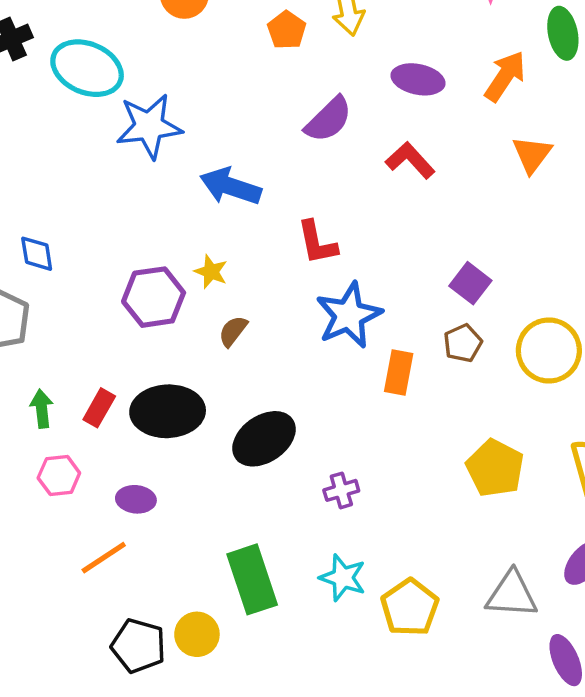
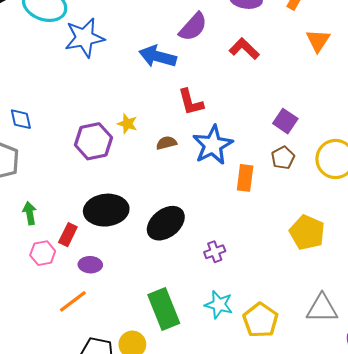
blue arrow: (231, 186) -> (158, 56), moved
brown semicircle: (233, 331) -> (166, 143), moved, turned 42
red rectangle: (99, 408) -> (68, 235), moved

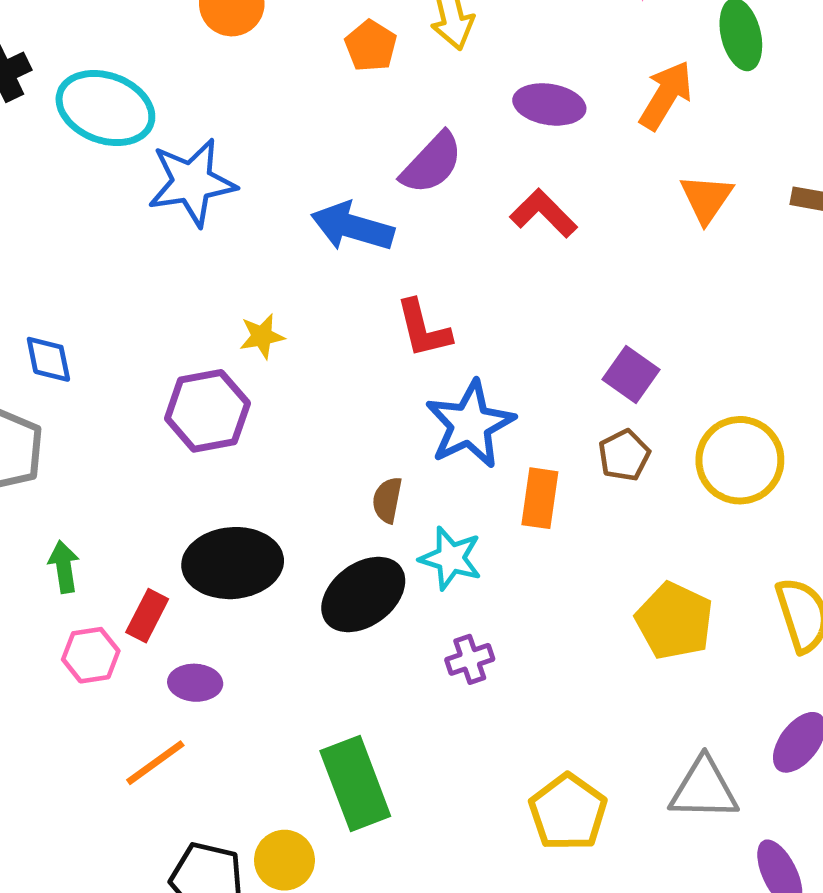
yellow star: (127, 124) -> (262, 336), moved, turned -30
brown semicircle: (166, 143) -> (387, 500), moved, turned -66
cyan star: (219, 305) -> (451, 558), moved

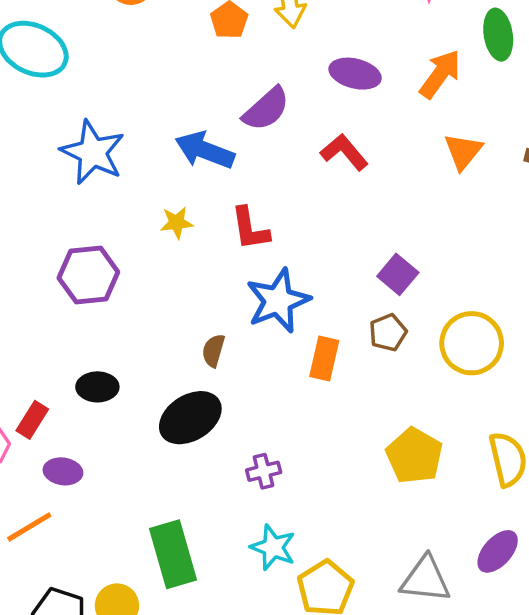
blue star: (192, 182) -> (93, 152), moved, turned 30
yellow star: (262, 336) -> (177, 223), moved
cyan star: (451, 558) -> (273, 547), moved
black ellipse: (233, 563) -> (97, 387), size x0.6

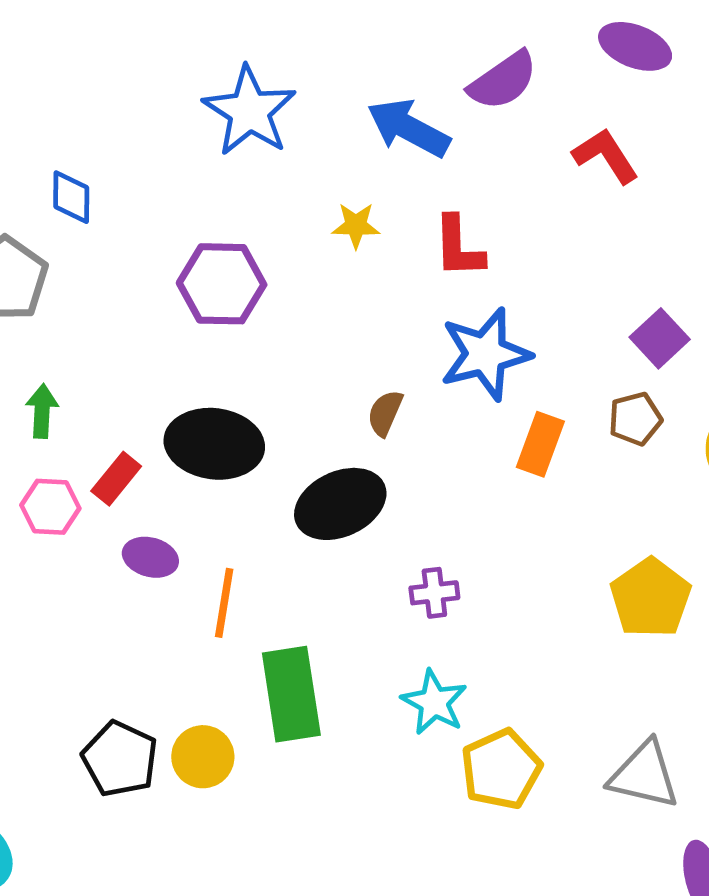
black ellipse: (97, 387) -> (214, 444), size x1.6
orange line: (29, 527) -> (224, 603), moved, turned -57

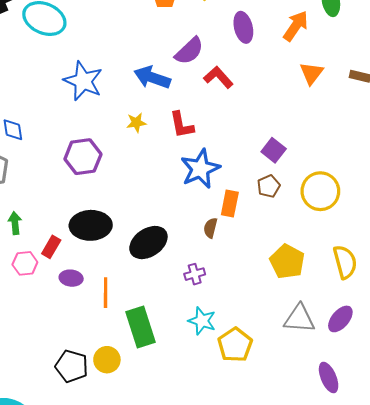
purple ellipse: (635, 46) -> (243, 27), turned 64
red L-shape: (606, 156) -> (218, 77), moved
brown semicircle: (385, 413) -> (210, 228), moved
gray triangle: (644, 775) -> (299, 319), moved

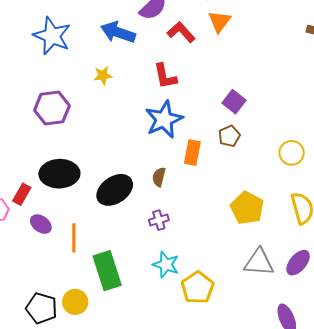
orange triangle: (311, 73) -> (219, 21), moved
red L-shape: (182, 125) -> (165, 76), moved
yellow circle: (320, 191) -> (292, 153), moved, size x0.7
brown semicircle: (210, 228) -> (159, 177), moved
purple ellipse: (71, 278) -> (41, 224), turned 30

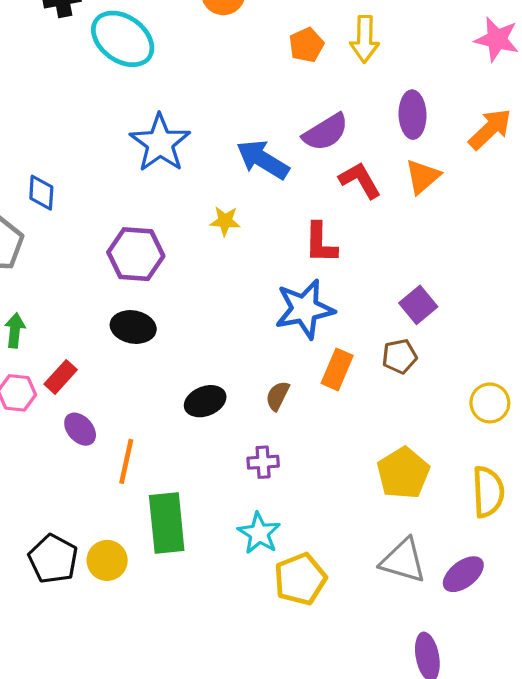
black ellipse: (59, 174) -> (133, 327), moved, size x0.7
black ellipse: (115, 190) -> (205, 401), size x0.7

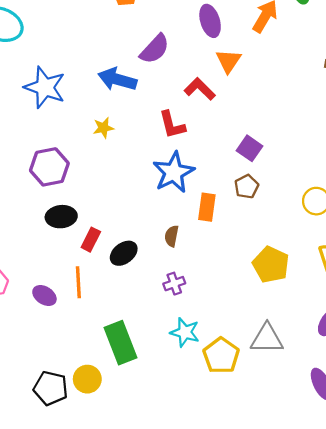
red L-shape: (360, 180) -> (200, 89), moved
red rectangle: (61, 377) -> (91, 240), moved
orange line: (126, 461) -> (78, 282), moved
gray triangle: (403, 561) -> (267, 339), moved

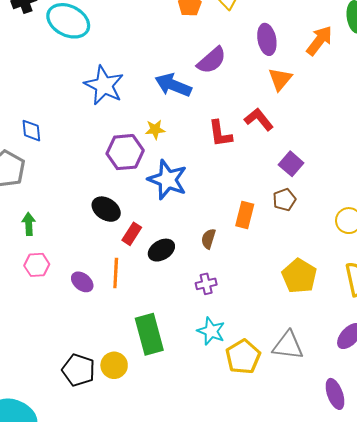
red L-shape: (200, 89) -> (259, 119), moved
purple hexagon: (49, 167) -> (125, 152), moved
blue star: (174, 172) -> (168, 180), moved, turned -30
black ellipse: (61, 217) -> (106, 209), turned 32

